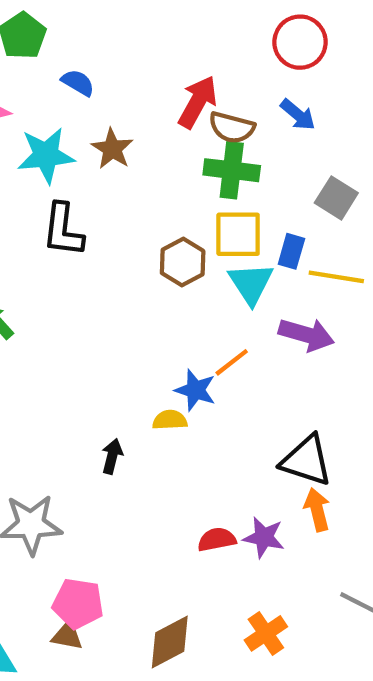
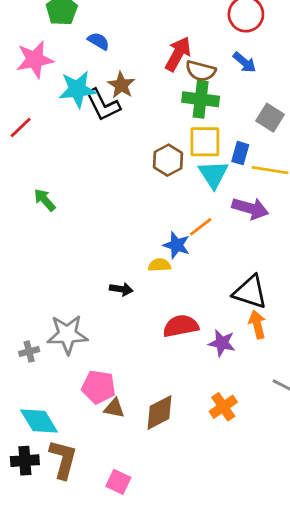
black L-shape: (63, 230) -> (103, 105), moved, turned -33
black arrow: (112, 456) -> (121, 289), turned 85
red semicircle: (217, 540) -> (181, 326), moved, size x1.4
brown triangle: (67, 636) -> (114, 408), moved

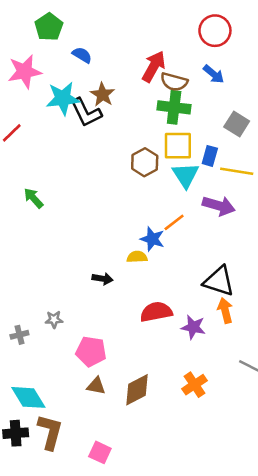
gray star: (67, 334) -> (54, 319), size x0.5
pink pentagon: (99, 387) -> (91, 351), moved

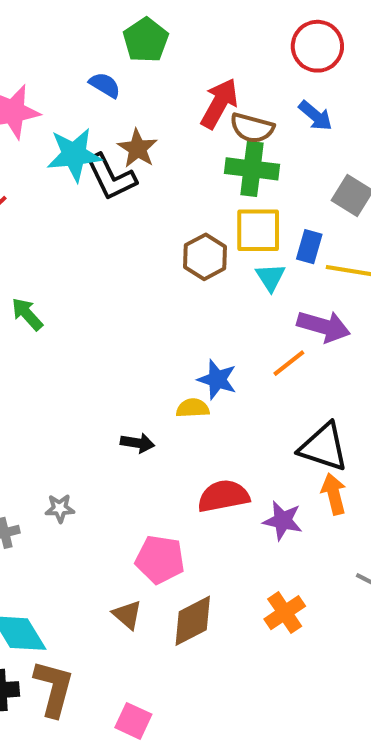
green pentagon: (49, 27) -> (146, 40), moved
cyan triangle: (186, 175) -> (270, 277), size x0.7
orange line: (174, 222) -> (289, 363), moved
pink pentagon: (91, 351) -> (160, 559), moved
brown triangle: (96, 386) -> (127, 615), turned 30

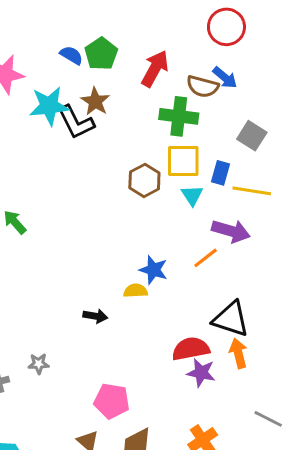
green pentagon: (146, 40) -> (101, 54), moved
brown semicircle: (252, 128) -> (203, 87), moved
red semicircle: (223, 496) -> (191, 349), moved

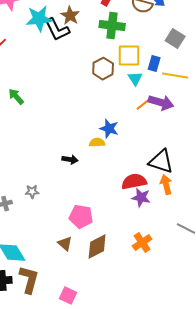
green cross: (179, 116) -> (112, 26), moved
orange line: (206, 258) -> (144, 104), moved

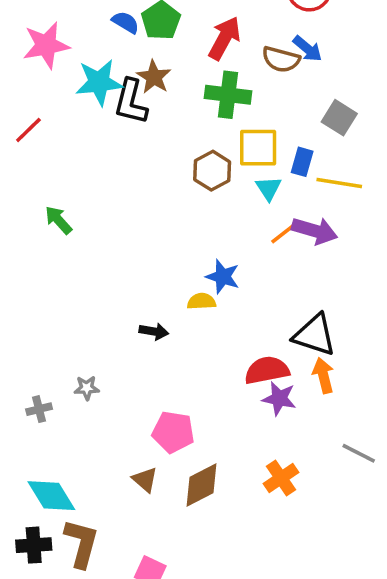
black L-shape: (57, 30) -> (131, 102), turned 40

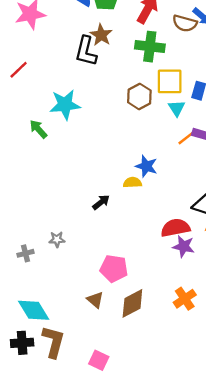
cyan star: (99, 82) -> (65, 105), moved
black arrow: (154, 331) -> (101, 202), turned -48

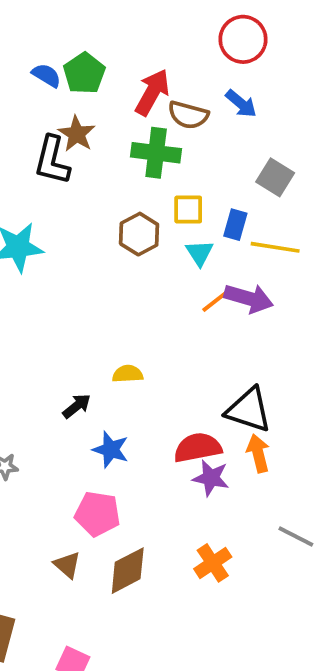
brown semicircle: (185, 23) -> (188, 115), moved
yellow square: (170, 81) -> (188, 209), size x0.7
blue star: (146, 166) -> (111, 450), moved

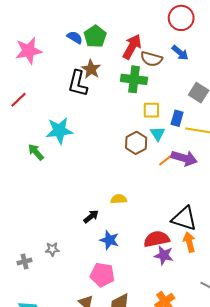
brown hexagon: (139, 234) -> (136, 143), moved

